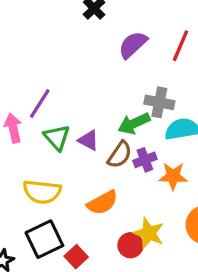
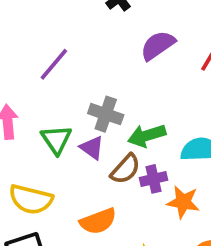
gray cross: (159, 102) -> (106, 114), moved
purple line: (40, 103) -> (54, 64), moved

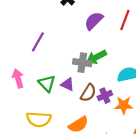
gray cross: (106, 114) -> (82, 63), moved
green arrow: (147, 136) -> (96, 57), moved

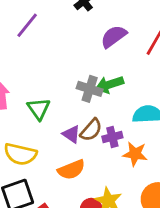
purple line: (38, 42) -> (27, 25), moved
purple triangle: (67, 84) -> (71, 134), moved

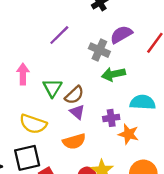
purple line: (27, 25) -> (59, 35), moved
gray cross: (90, 89) -> (99, 50), moved
brown semicircle: (91, 130) -> (74, 95), moved

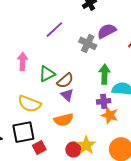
green arrow: (113, 74) -> (104, 74), moved, turned 102
green triangle: (52, 88) -> (47, 74), turned 30
purple cross: (111, 118) -> (104, 101), moved

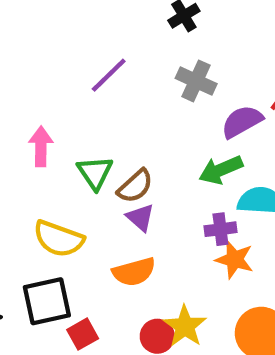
purple semicircle: (107, 31) -> (242, 122), moved
gray cross: (88, 43) -> (196, 81), moved
green triangle: (47, 74) -> (95, 173), turned -36
green arrow: (104, 74) -> (221, 170), turned -114

